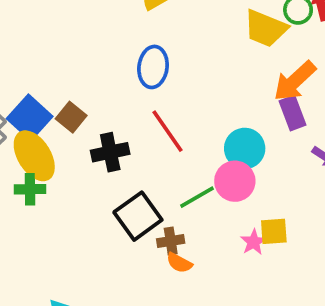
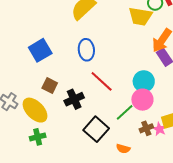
blue square: (30, 117) -> (40, 50), moved, turned 30
green cross: (30, 189) -> (38, 137), moved
brown cross: (171, 241) -> (146, 128), moved

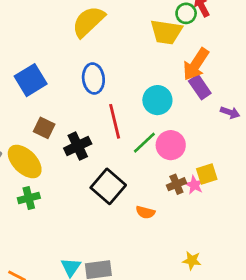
red line: (102, 81) -> (115, 121), turned 35
cyan circle: (144, 81) -> (157, 100), moved
green line: (125, 112) -> (144, 143), moved

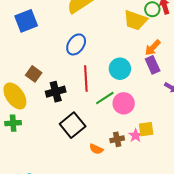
orange arrow: (196, 64) -> (153, 48), size x0.7
blue ellipse: (93, 79) -> (76, 44), turned 30
blue square: (31, 80) -> (26, 21), moved
brown cross: (176, 184) -> (117, 139), moved

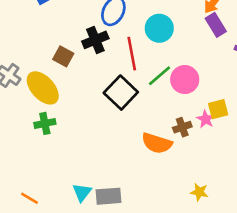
cyan circle: (120, 69) -> (159, 28), moved
black cross: (56, 92) -> (95, 40), moved
black square: (73, 125) -> (121, 93), moved
orange semicircle: (96, 149) -> (157, 143), size x1.6

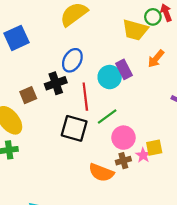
purple rectangle: (216, 25) -> (124, 69), moved
brown square: (63, 56) -> (28, 95), turned 35
pink circle: (185, 80) -> (123, 138), moved
black square: (121, 93) -> (74, 128), turned -32

